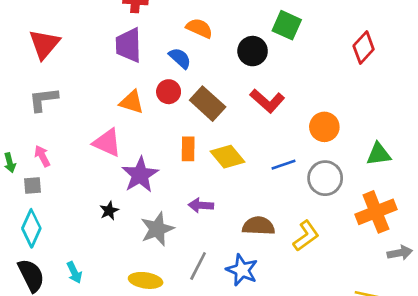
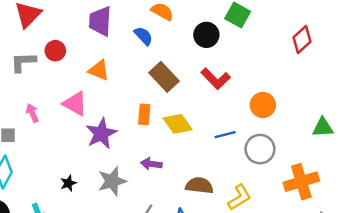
red circle: (169, 92) -> (55, 51), moved
green triangle: (379, 154) -> (323, 128), moved
pink arrow: (42, 156) -> (32, 113), moved
black star: (109, 211) -> (68, 183), moved

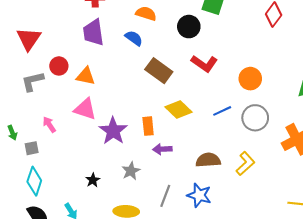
orange triangle: (99, 70) -> (86, 76), moved
orange rectangle: (144, 114) -> (148, 126), moved
gray star: (112, 181) -> (131, 171), size x0.7

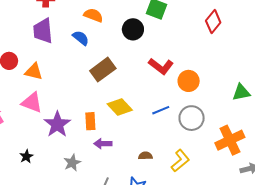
red L-shape: (204, 63) -> (161, 66), moved
brown rectangle: (159, 71) -> (103, 70), turned -75
brown semicircle: (208, 160) -> (145, 156), size x0.6
black star: (93, 180) -> (26, 156), moved

